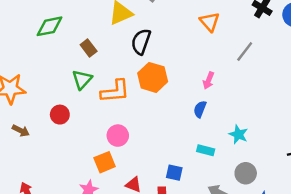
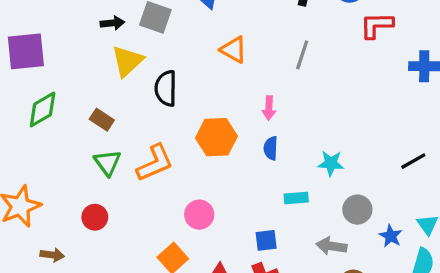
orange triangle: (210, 22) -> (234, 50), moved
orange hexagon: (153, 77) -> (216, 137), moved
pink circle: (118, 136) -> (199, 215), moved

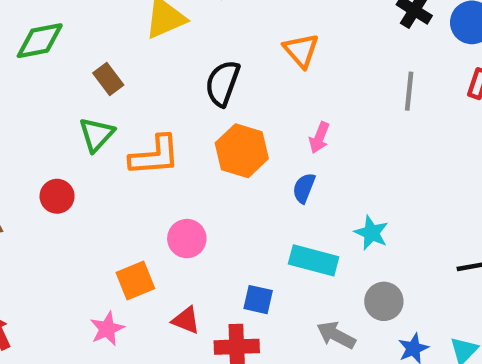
gray line: (302, 55) -> (409, 91), moved, turned -32
black semicircle: (166, 88) -> (223, 83), moved
cyan rectangle: (296, 198) -> (314, 260), size x1.5

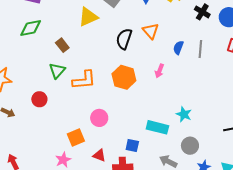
black semicircle: (223, 83) -> (124, 39), moved
blue semicircle: (304, 188) -> (178, 48), moved

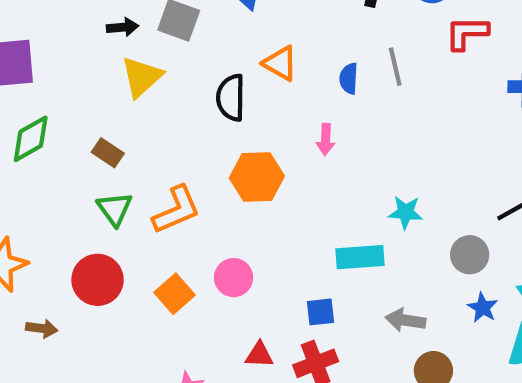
red circle: (39, 99) -> (98, 280), size x1.5
orange square: (76, 137) -> (175, 294), moved
gray circle: (190, 146) -> (470, 255), moved

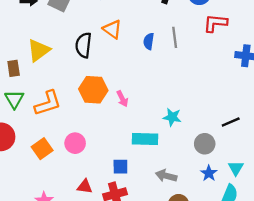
yellow triangle: (142, 77) -> (39, 50), moved
pink arrow: (326, 139) -> (122, 99), moved, turned -35
brown rectangle: (108, 153) -> (14, 68), turned 42

